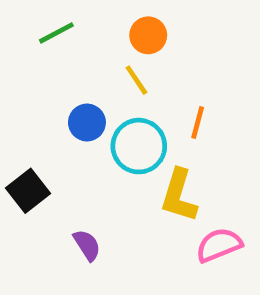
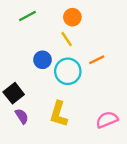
orange line: (198, 123) -> (97, 60), turned 49
yellow L-shape: (179, 196) -> (59, 114), moved
purple semicircle: (87, 245) -> (22, 116), moved

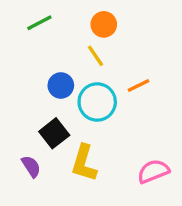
black square: (14, 93) -> (54, 133), moved

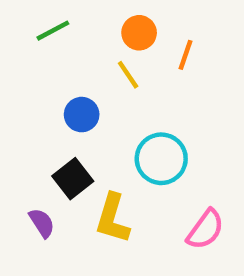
orange line: (138, 85) -> (186, 55), moved, turned -45
cyan circle: (97, 102) -> (161, 159), moved
pink semicircle: (153, 171) -> (205, 229), turned 148

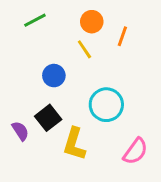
purple semicircle: (42, 223) -> (20, 131), moved

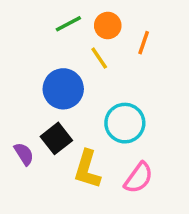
green line: (35, 20) -> (68, 24), moved
blue circle: (54, 76) -> (63, 89), size x1.5
pink semicircle: (135, 151) -> (139, 178), moved

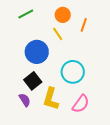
green line: (68, 24) -> (26, 14), moved
purple semicircle: (24, 154) -> (25, 100), moved

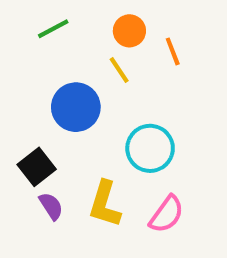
orange line: (84, 25) -> (173, 51), turned -40
black square: (33, 81) -> (37, 167), moved

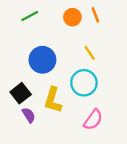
orange line: (173, 51) -> (95, 15), moved
yellow line: (119, 70) -> (90, 53), moved
yellow L-shape: (105, 204) -> (53, 100), moved

